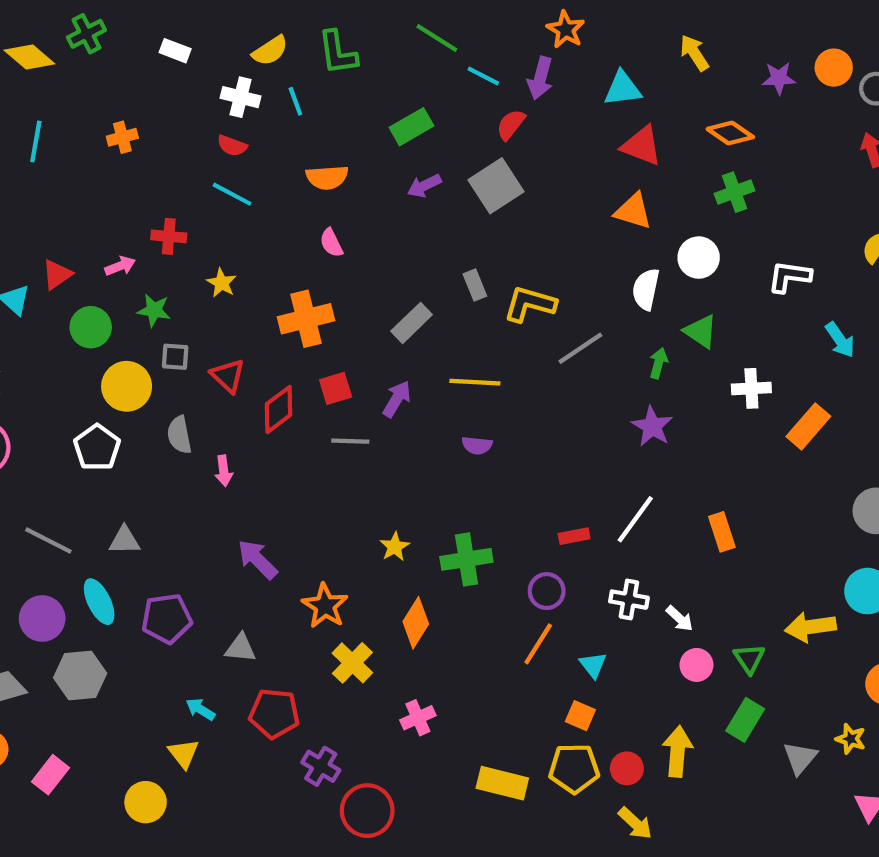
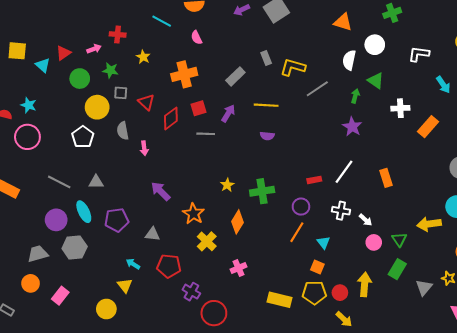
cyan line: (232, 194) -> (162, 21), moved

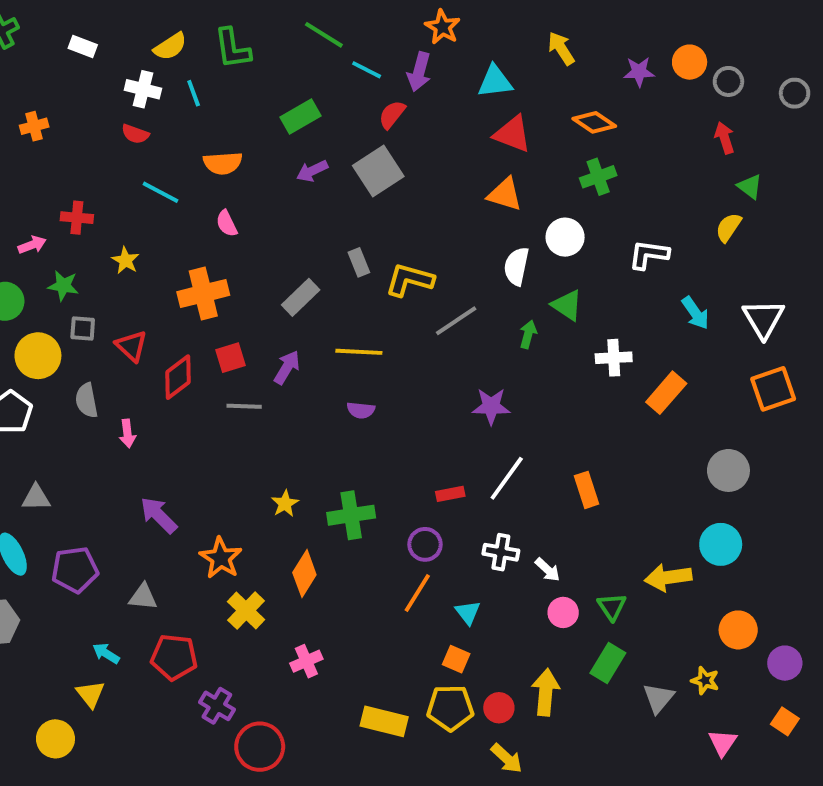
purple star: (352, 127) -> (491, 406), moved, turned -30

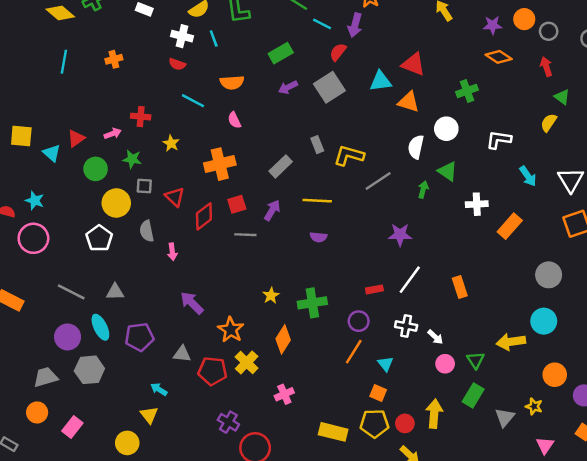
cyan triangle: (495, 81) -> (381, 81), moved
orange diamond: (594, 122) -> (499, 57), moved
red pentagon: (174, 657) -> (212, 371), moved

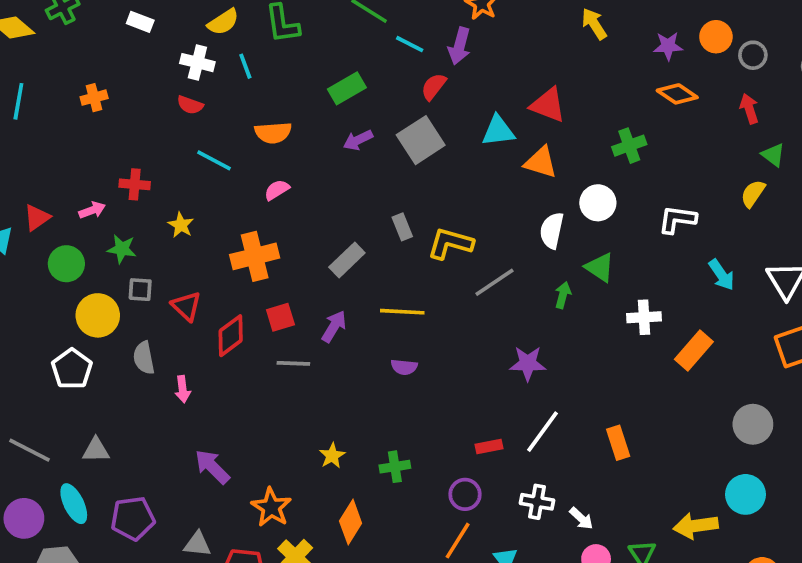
pink semicircle: (234, 120) -> (277, 190), turned 84
green cross: (312, 303) -> (395, 467), size x0.7

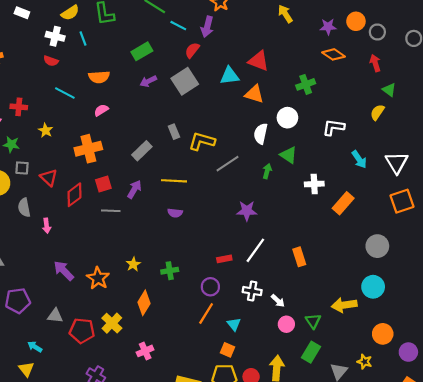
orange star: (271, 507) -> (98, 278), moved

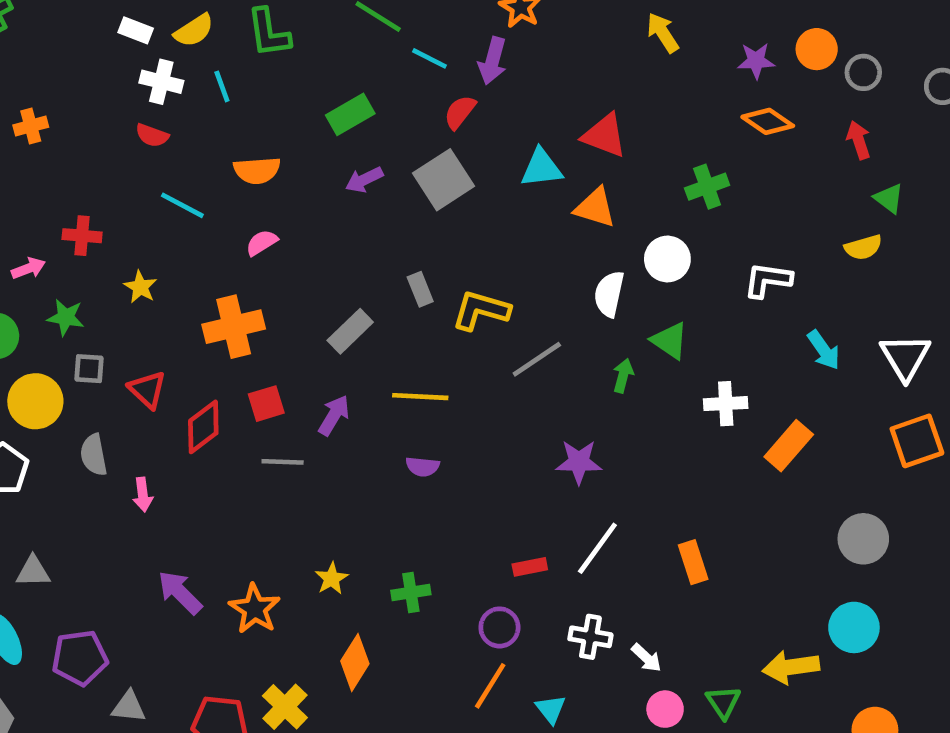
white rectangle: (22, 13) -> (136, 30), moved
yellow semicircle: (377, 112) -> (863, 247), turned -140
gray triangle: (55, 316) -> (129, 707), moved

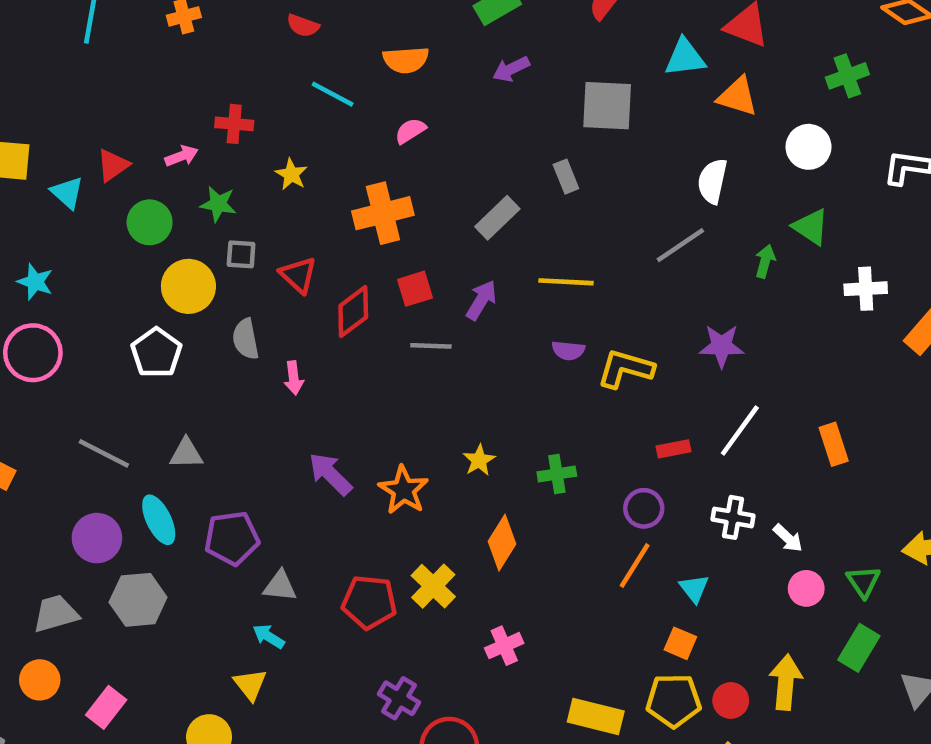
gray square: (444, 180) -> (607, 106), moved, turned 36
white semicircle: (609, 294) -> (712, 181), moved
yellow L-shape: (481, 310) -> (625, 369), moved

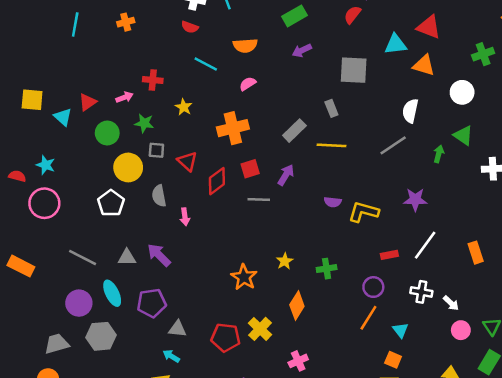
yellow line: (566, 282) -> (331, 145), moved
purple arrow: (330, 474) -> (159, 255), moved

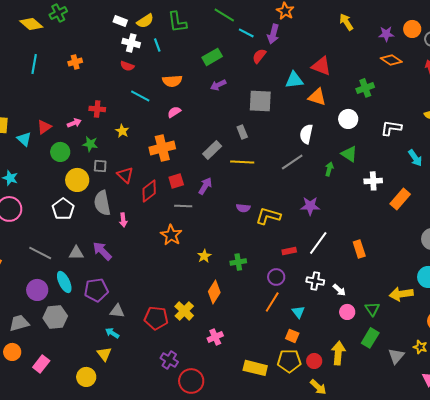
gray semicircle: (159, 196) -> (102, 203), size x1.4
orange star: (244, 277) -> (171, 235), moved

